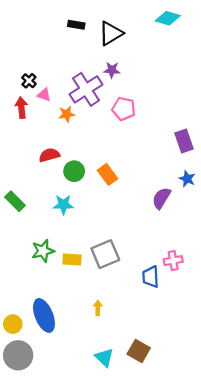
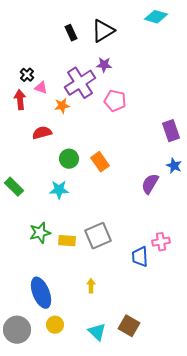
black rectangle: (76, 25) -> (71, 33), moved, turned 56
red semicircle: (49, 155) -> (42, 133), moved
yellow circle: (13, 324) -> (55, 325), moved

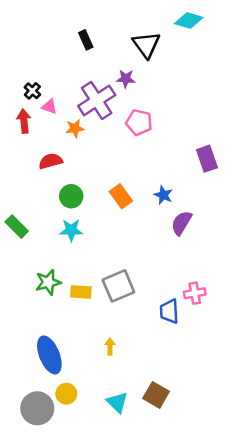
black triangle: (103, 31) -> (146, 45), moved, turned -35
green circle: (69, 159) -> (71, 196), moved
blue star: (174, 166) -> (163, 195), moved
gray circle: (17, 330) -> (37, 408), moved

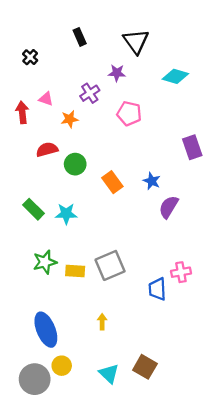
cyan diamond: (189, 21) -> (175, 76), moved
black cross: (32, 91) -> (30, 57), moved
purple cross: (97, 100) -> (90, 93), size x0.6
green circle: (71, 196) -> (75, 164), moved
green rectangle: (17, 227) -> (34, 209), moved

